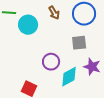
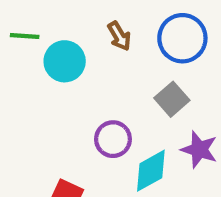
gray square: (79, 43) -> (172, 99), turned -35

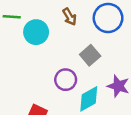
gray square: (172, 99) -> (90, 55), moved

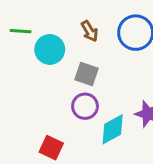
gray square: (90, 55) -> (87, 74), moved, turned -30

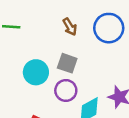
cyan circle: (50, 49) -> (36, 72), moved

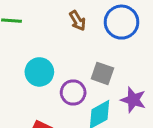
gray square: (67, 63) -> (102, 73), moved

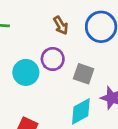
purple circle: (73, 92) -> (53, 59), moved

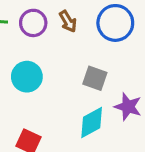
purple circle: (53, 59) -> (33, 23), moved

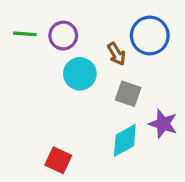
brown arrow: (68, 21) -> (116, 54), moved
cyan circle: (27, 77) -> (80, 74), moved

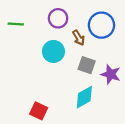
purple circle: (63, 36) -> (58, 18), moved
purple star: (163, 124) -> (111, 74), moved

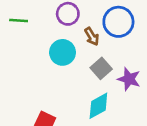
gray square: (87, 65) -> (101, 68), turned 30

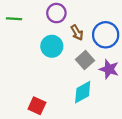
blue circle: (118, 22) -> (106, 35), moved

